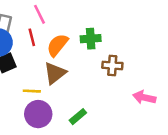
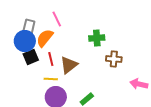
red line: (32, 37) -> (51, 59), moved
orange semicircle: (57, 45) -> (45, 38), moved

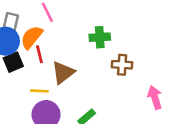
red line: (51, 59) -> (39, 54), moved
pink arrow: (139, 84) -> (155, 97), turned 60

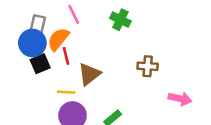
green cross: (100, 37) -> (120, 20), moved, turned 30
pink arrow: (155, 97) -> (180, 99), turned 120

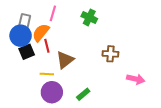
pink line: (74, 14) -> (53, 13), turned 42

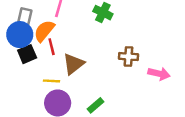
pink arrow: (136, 79) -> (159, 74), moved

